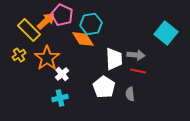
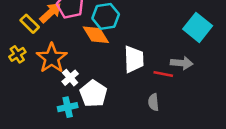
yellow rectangle: (29, 30) -> (30, 24), size x0.7
gray arrow: (136, 55) -> (182, 63), moved
white pentagon: (104, 87) -> (93, 94), moved

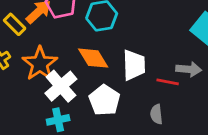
orange diamond: (96, 35) -> (93, 58), moved
white cross: (70, 78) -> (61, 86), size x1.6
white pentagon: (93, 94) -> (104, 100), moved

